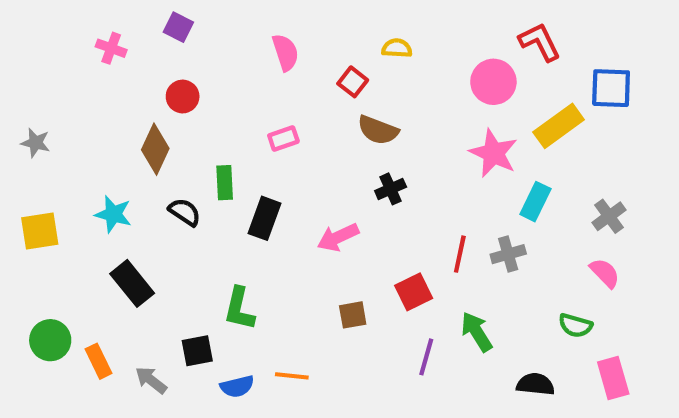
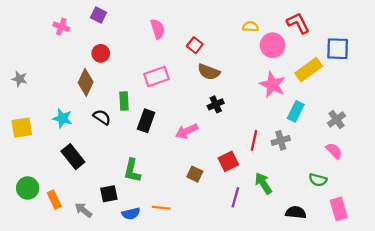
yellow semicircle: (397, 48) -> (251, 27), moved
pink rectangle: (283, 139) -> (156, 77), size x1.5
brown square: (353, 315) -> (195, 174), turned 35

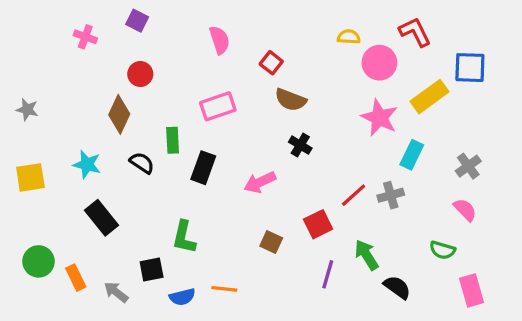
black cross: (216, 104) -> (300, 145), turned -35
red line: (254, 140) -> (354, 195), turned 36
black semicircle: (296, 212) -> (397, 287), moved, turned 30

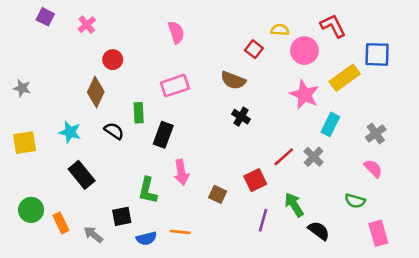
purple square: (137, 21) -> (45, 17), moved
pink cross: (85, 37) -> (87, 25), moved, turned 30
red square: (271, 63) -> (254, 49), moved
pink arrow: (260, 182) -> (181, 172), moved, turned -75
gray cross: (391, 195) -> (314, 157), turned -30

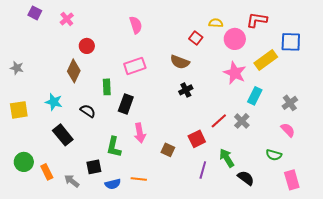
red L-shape: (333, 26) -> (257, 20), turned -55
black cross: (241, 117) -> (186, 90), turned 32
black semicircle: (114, 131) -> (88, 111), moved

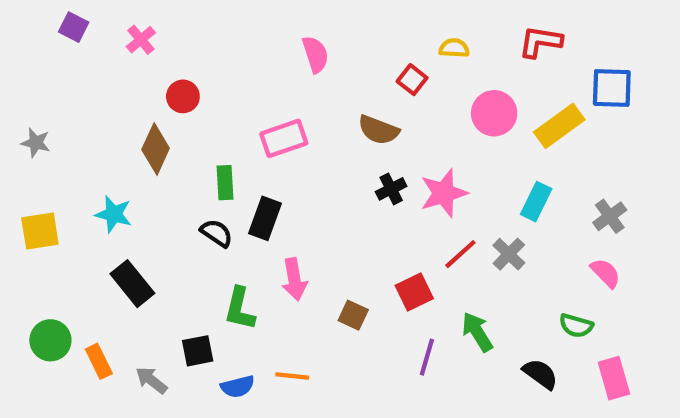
pink semicircle: (136, 25) -> (315, 54), moved
pink circle: (235, 39) -> (494, 113), moved
pink star: (235, 73) -> (444, 193), moved, turned 30
black semicircle: (88, 111) -> (217, 233), moved
black semicircle: (246, 178) -> (540, 374), moved

